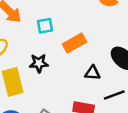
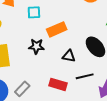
black star: (39, 63) -> (36, 46), moved

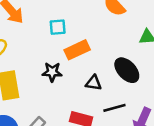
cyan square: (34, 12) -> (58, 27), moved

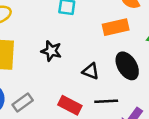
orange rectangle: (77, 50) -> (116, 27), moved

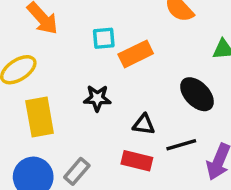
orange rectangle: (116, 27) -> (136, 54), moved
black triangle: (91, 71) -> (144, 124), moved

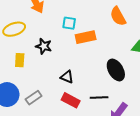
black star: (97, 98) -> (44, 46), moved
yellow rectangle: (40, 117) -> (20, 60), size x0.6
black triangle: (144, 124) -> (67, 77), moved

